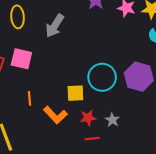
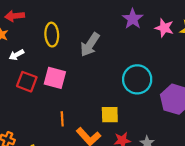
cyan circle: (102, 77) -> (137, 79), moved

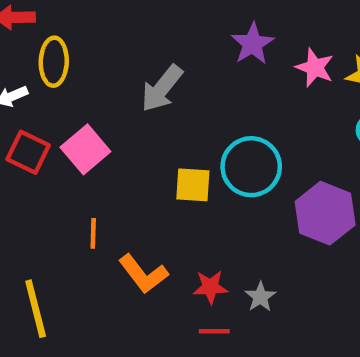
yellow ellipse: (52, 35) -> (54, 62), moved
pink square: (55, 78) -> (85, 149), turned 30
yellow square: (110, 115) -> (193, 185), moved

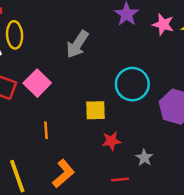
yellow square: (193, 185) -> (95, 110), moved
orange L-shape: (143, 274) -> (63, 174), moved, turned -88
red star: (210, 287) -> (111, 141), moved

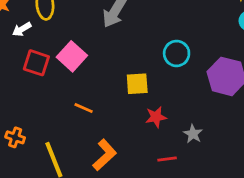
cyan circle: (132, 84) -> (177, 53), size x0.7
orange line: (46, 130) -> (84, 108), turned -60

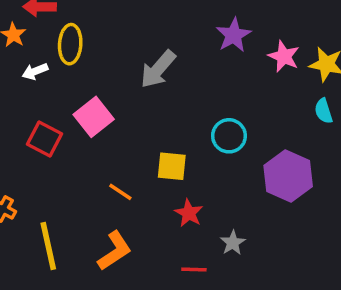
red square: (36, 63) -> (44, 139), moved
orange line: (84, 108) -> (120, 192), moved
red star: (156, 117) -> (189, 213), turned 30

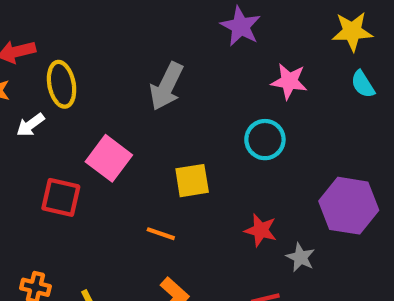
pink star: (284, 56) -> (289, 81), moved
yellow square: (172, 166) -> (192, 181), moved
purple hexagon: (288, 176) -> (349, 206), moved
red star: (189, 213) -> (261, 230), moved

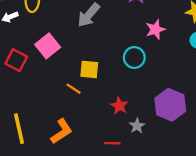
pink star: (289, 81) -> (155, 29), turned 30
orange line: (161, 234) -> (74, 89), moved

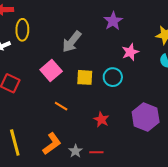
pink square: (48, 46) -> (51, 71), moved
yellow square: (89, 69) -> (85, 77), moved
gray star: (137, 126) -> (75, 151), moved

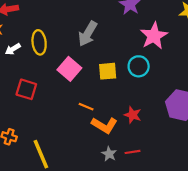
yellow ellipse: (22, 30) -> (39, 42), moved
pink star: (130, 52) -> (154, 36), size x1.4
orange L-shape: (52, 144) -> (104, 125), moved, turned 75

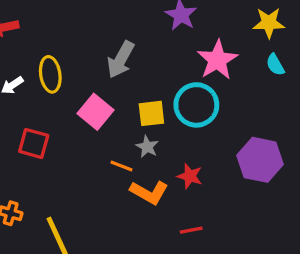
cyan circle: (139, 66) -> (196, 105), size x1.4
gray star: (109, 154) -> (147, 147), moved

